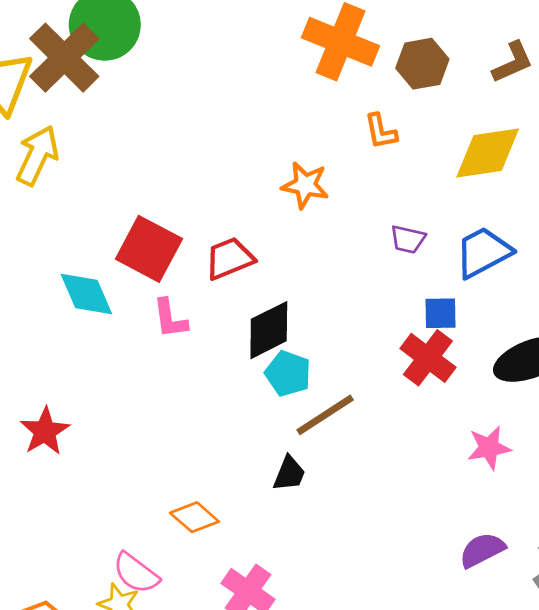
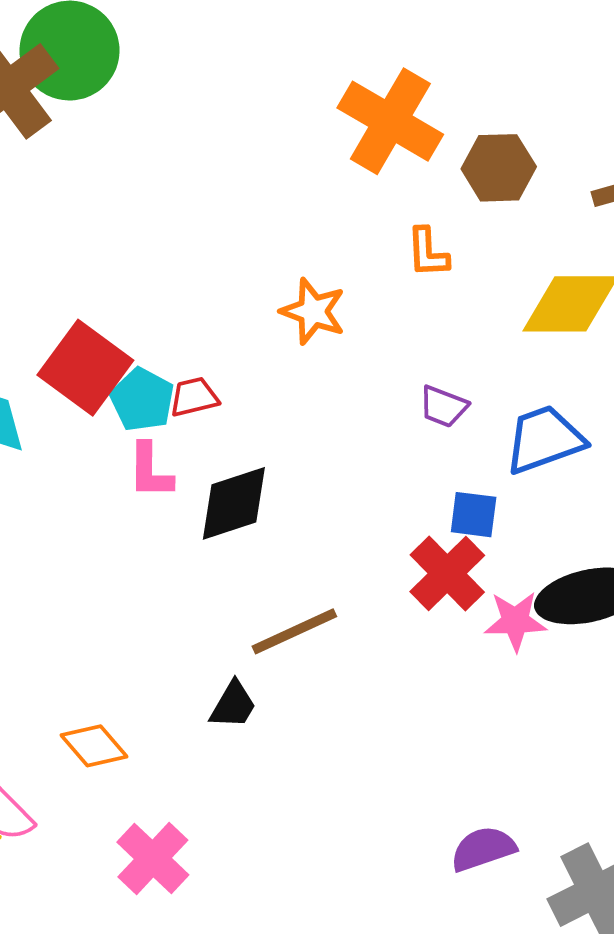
red trapezoid: (229, 258) -> (194, 397), size x0.7
pink L-shape: (170, 319) -> (150, 471), moved
cyan pentagon: (288, 374) -> (142, 400), moved
pink star: (489, 448) -> (515, 621), moved

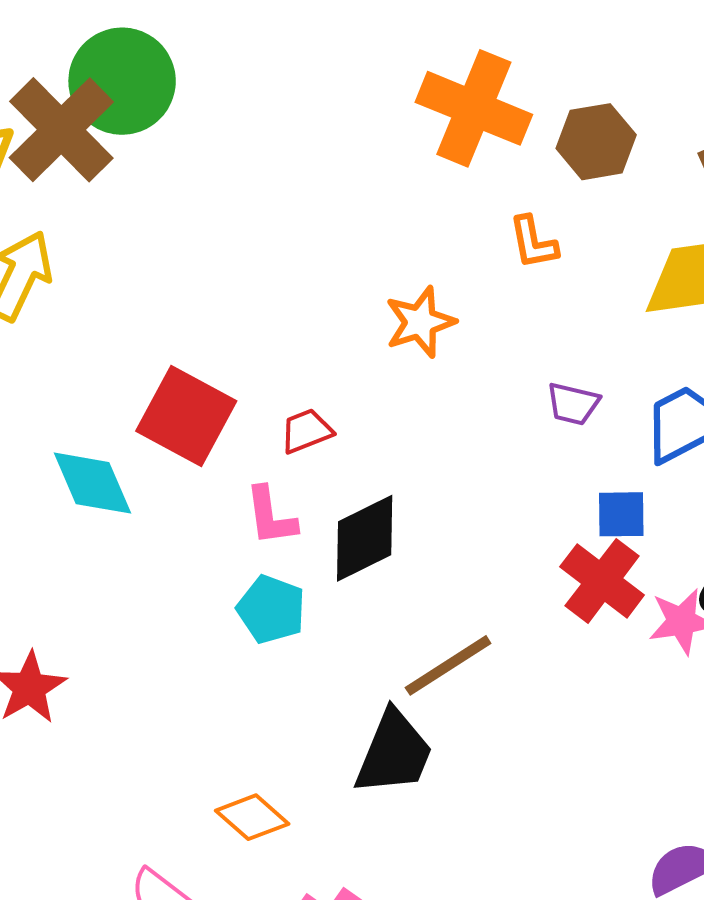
orange star: (313, 311) -> (420, 322), turned -30
cyan pentagon: (142, 400) -> (271, 609), moved
black trapezoid: (233, 705) -> (394, 753), size x1.6

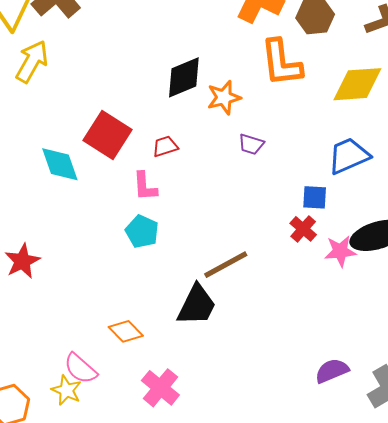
orange L-shape: (533, 242) -> (281, 63), size x1.8
purple trapezoid: (573, 404) -> (251, 144), moved
black diamond: (365, 538) -> (184, 77), moved
red cross: (602, 581) -> (303, 229), size x0.7

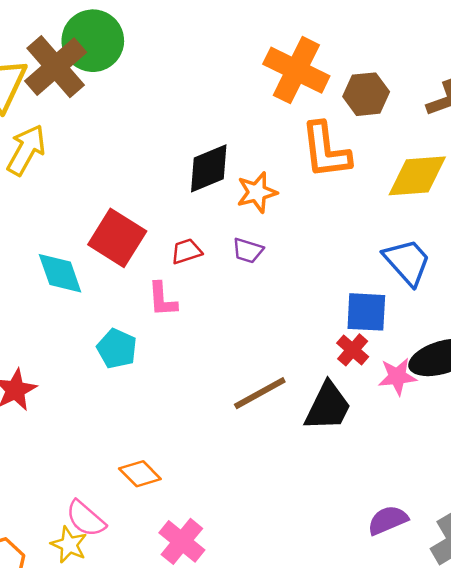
purple trapezoid: (251, 144) -> (248, 251), moved
blue trapezoid: (349, 156) -> (407, 262), turned 72
blue square: (315, 197) -> (366, 312), size x1.4
cyan pentagon: (142, 232) -> (117, 349), moved
black trapezoid: (197, 305) -> (328, 407), moved

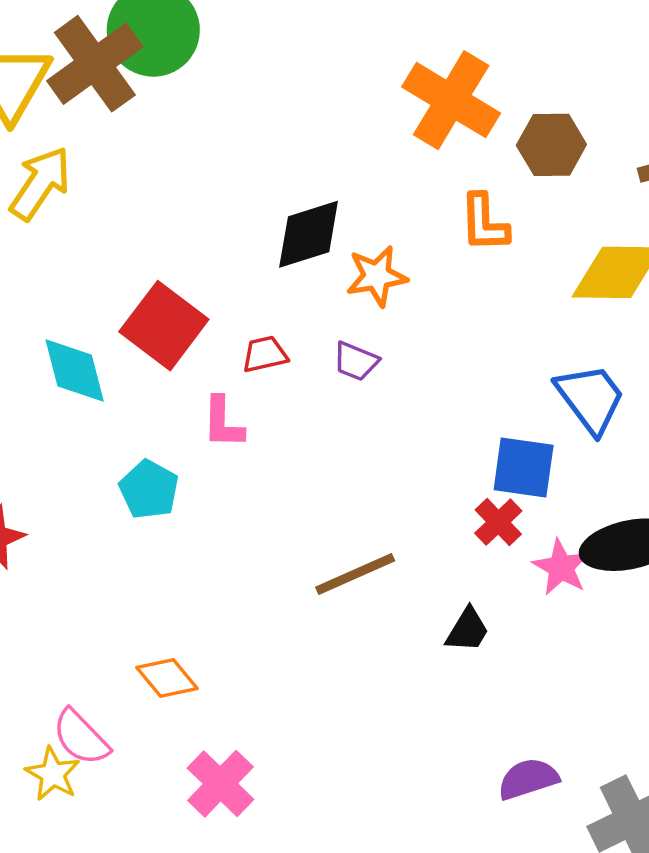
orange L-shape: (326, 150) -> (484, 223), size x0.7
pink star: (397, 377) -> (561, 567), turned 30
black trapezoid: (328, 407) -> (467, 630), moved, size x0.6

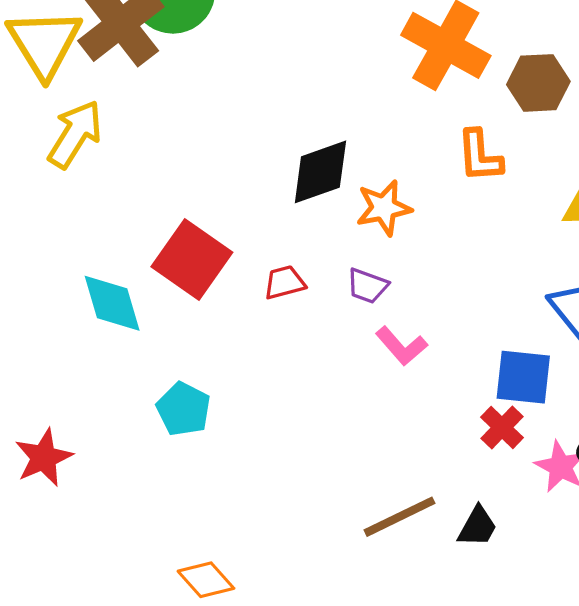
pink L-shape: (223, 423) -> (401, 346), moved, turned -40
brown line: (355, 574) -> (399, 517), moved

